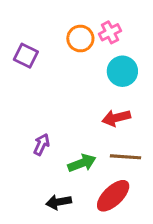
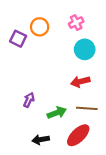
orange circle: (80, 39) -> (40, 27), moved

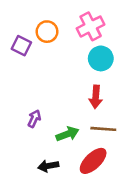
pink cross: (76, 23) -> (91, 26), size x1.5
red arrow: (80, 82) -> (96, 97), turned -72

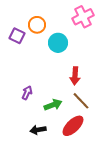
pink cross: (91, 26) -> (83, 17), moved
cyan circle: (101, 58) -> (58, 43), moved
brown line: (103, 129) -> (81, 101), turned 42

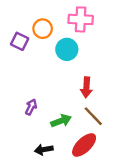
pink cross: (83, 17) -> (81, 19), moved, turned 30

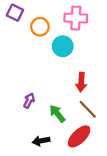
purple square: (20, 41) -> (15, 13), moved
green arrow: (61, 121) -> (57, 114), turned -108

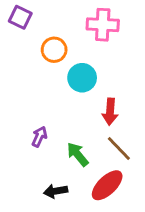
orange circle: (40, 27) -> (54, 50), moved
cyan circle: (63, 46) -> (82, 78), moved

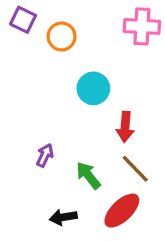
pink cross: (103, 25) -> (142, 26), moved
orange circle: (54, 50) -> (62, 36), moved

